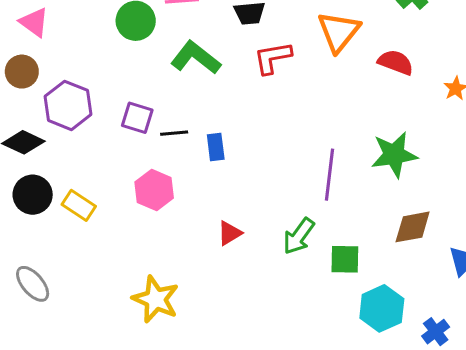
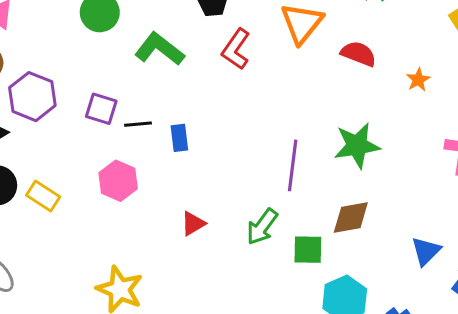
red L-shape: (273, 58) -> (236, 49), turned -45
brown diamond: (413, 227) -> (351, 217), moved

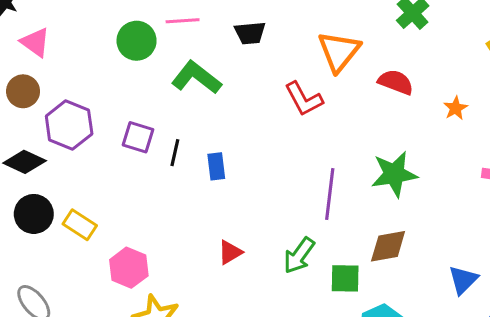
red L-shape: (236, 49) -> (304, 99), moved, turned -63
black line: (138, 124) -> (175, 153), turned -72
pink hexagon: (118, 181) -> (129, 268), moved

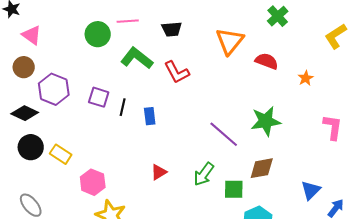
red L-shape: (304, 99) -> (177, 72), moved
purple line: (330, 194) -> (224, 134), turned -56

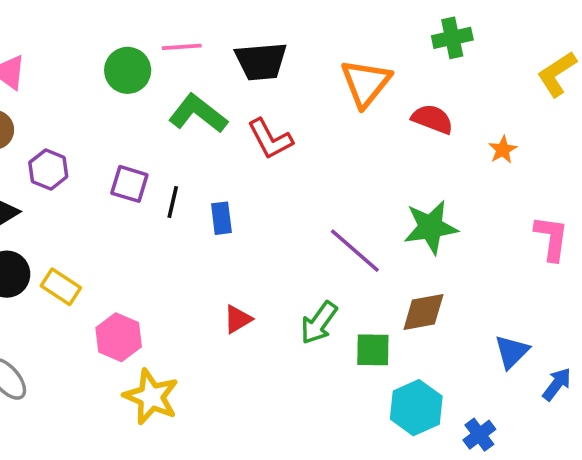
green cross: (278, 16) -> (452, 38), turned 30
black trapezoid: (172, 29) -> (261, 61), size x1.4
purple hexagon: (54, 89) -> (48, 170), size x0.7

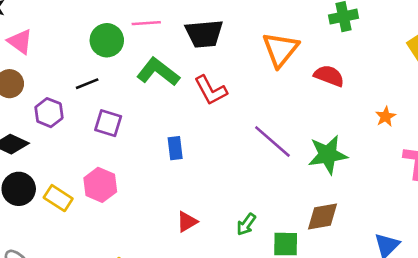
orange star: (503, 150) -> (386, 117), moved
black line: (173, 202) -> (87, 84), moved, turned 55
purple line: (355, 251) -> (272, 142), moved
green arrow: (319, 323) -> (246, 224), size x0.7
pink hexagon: (119, 337) -> (100, 185), moved

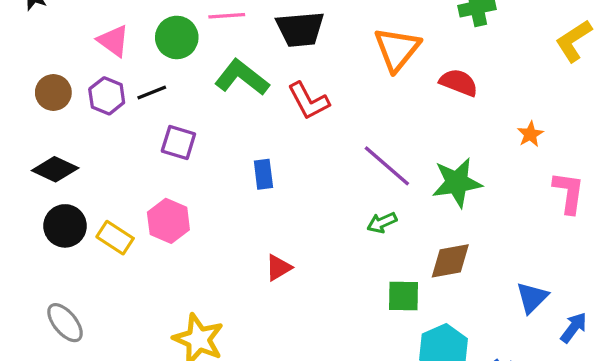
pink triangle: (20, 42) -> (113, 41), moved
purple hexagon: (49, 113) -> (107, 96), moved
green arrow: (246, 224) -> (382, 223), moved, turned 30

